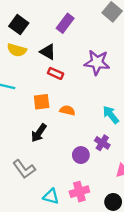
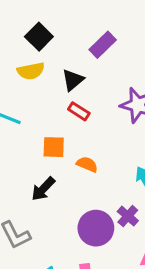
yellow semicircle: (17, 50) -> (31, 71), turned -36
black triangle: (48, 52) -> (73, 80), turned 42
purple circle: (81, 155) -> (96, 228), size x1.5

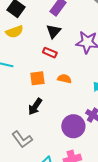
black triangle: (73, 80) -> (54, 31), moved
orange semicircle: (87, 164) -> (64, 79), moved

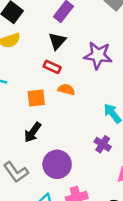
orange semicircle: (64, 79) -> (66, 90), moved
purple circle: (73, 126) -> (57, 164), moved

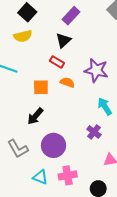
purple star: (98, 55) -> (96, 70), moved

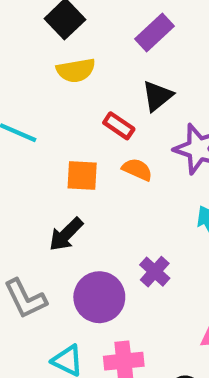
yellow semicircle: (23, 36) -> (76, 70), moved
black triangle: (63, 40) -> (157, 96), moved
purple cross: (94, 132) -> (155, 272), moved

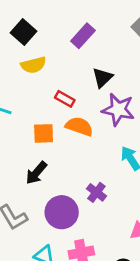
black triangle: (157, 96) -> (102, 78), moved
orange semicircle: (137, 169) -> (79, 126), size x1.4

